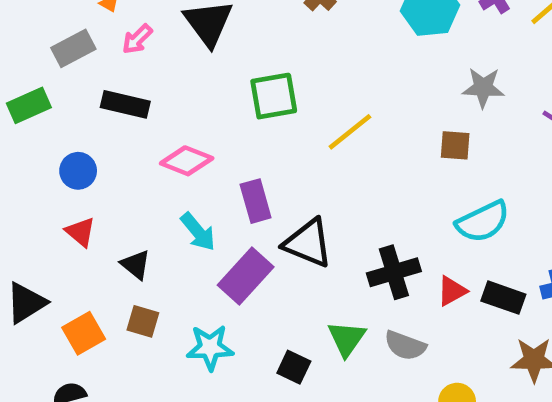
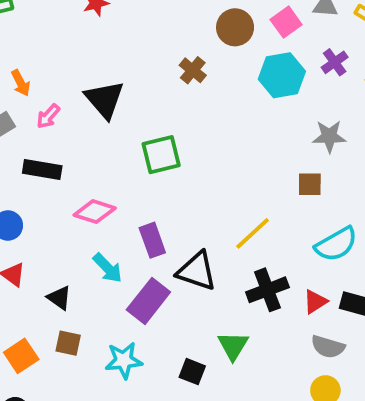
yellow line: (350, 132) -> (253, 233), moved
gray semicircle: (405, 346) -> (328, 347), moved

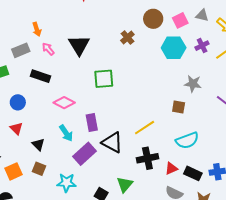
pink arrow: (48, 116) -> (48, 49), turned 88

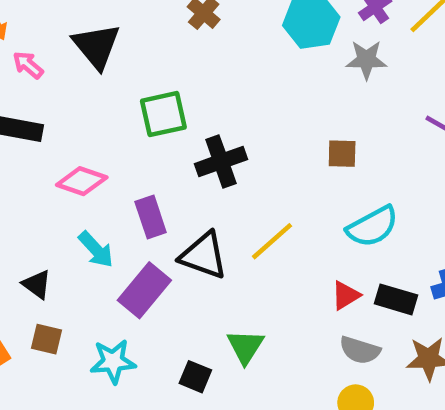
gray star: (193, 84) -> (366, 60), moved
yellow line: (145, 128) -> (272, 241), moved
black cross: (147, 158) -> (221, 162), moved

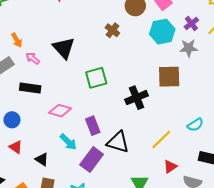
brown square: (342, 154) -> (169, 77), moved, size x1.6
black cross: (221, 162) -> (137, 98), moved
cyan semicircle: (372, 227) -> (195, 125), size x0.7
yellow line: (272, 241) -> (161, 140), moved
red triangle: (346, 295) -> (170, 166), moved

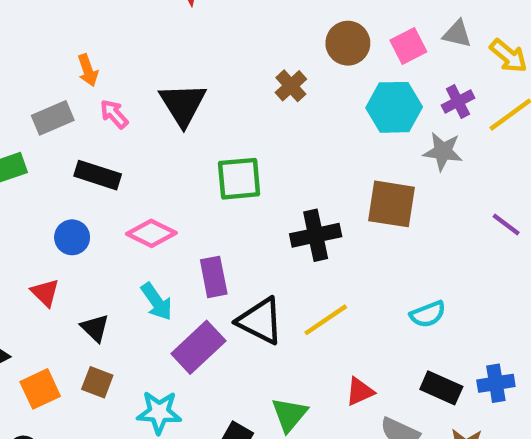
blue circle: (12, 120) -> (72, 237), moved
yellow line: (161, 140) -> (326, 320), moved

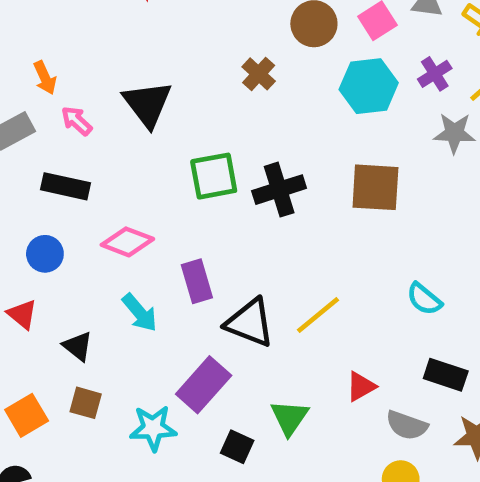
gray star: (443, 152) -> (454, 133), moved
black cross: (316, 235) -> (279, 190), moved
cyan semicircle: (428, 314) -> (424, 299), turned 66
purple rectangle: (198, 347) -> (204, 385), moved

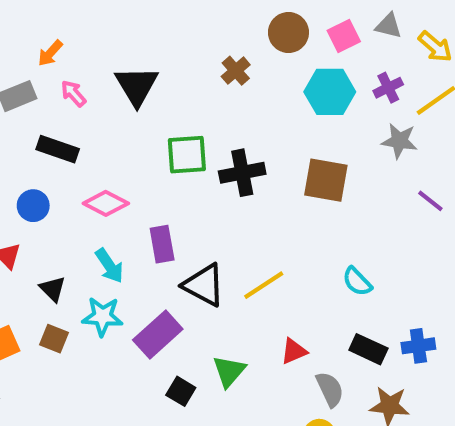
orange arrow: (45, 78) -> (50, 53), turned 60
gray semicircle: (407, 425) -> (330, 389), turned -141
cyan star: (153, 428) -> (102, 316), moved

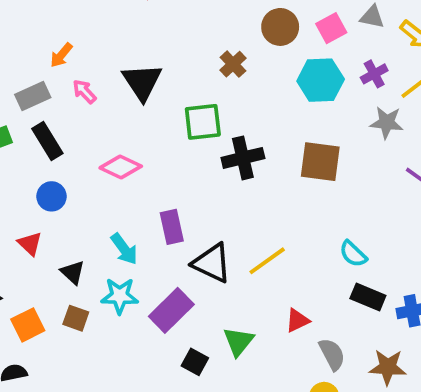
black rectangle: (58, 149) -> (47, 141), moved, turned 42
green square: (187, 155) -> (203, 122), moved
pink diamond: (106, 203) -> (121, 167), moved
black rectangle: (368, 349) -> (368, 297), moved

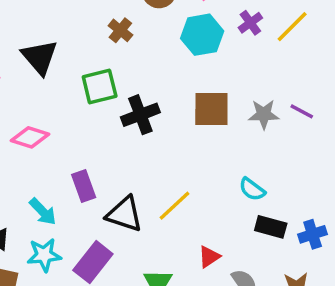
gray star: (387, 123) -> (264, 114), moved

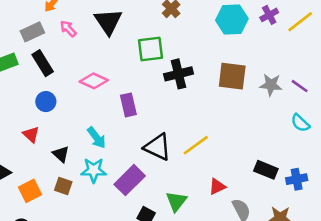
purple rectangle: (84, 186) -> (128, 105), moved
cyan semicircle: (252, 189) -> (300, 123), moved

